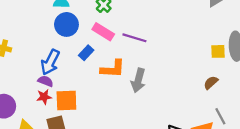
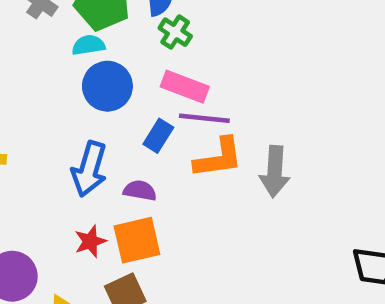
purple line: (134, 38) -> (204, 118), moved
purple semicircle: (45, 81) -> (140, 190), moved

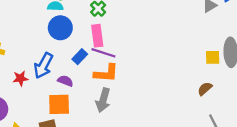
pink rectangle: (185, 87) -> (97, 36), turned 50
gray arrow: (275, 171) -> (103, 100), moved
red star: (90, 241) -> (20, 78), moved

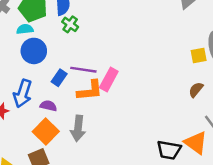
pink rectangle: (97, 36) -> (109, 80), moved, turned 45
gray arrow: (103, 100) -> (78, 128), moved
orange square: (59, 104) -> (46, 131), turned -35

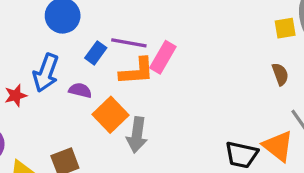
brown semicircle: (196, 90) -> (280, 74), turned 119
gray arrow: (78, 128) -> (137, 135), moved
orange square: (46, 131) -> (110, 115), moved

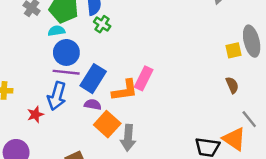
purple line: (129, 43) -> (66, 72), moved
blue rectangle: (96, 53) -> (93, 79), size x1.6
purple semicircle: (80, 90) -> (93, 105), moved

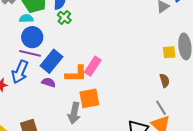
gray line: (249, 119) -> (161, 108), moved
orange square: (107, 124) -> (89, 98), moved, turned 30

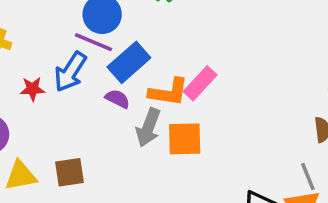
gray arrow: (74, 113) -> (148, 127), moved

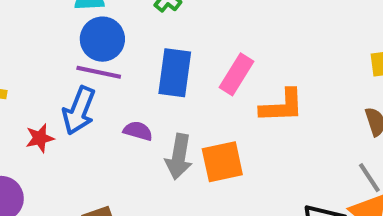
blue rectangle: (129, 62) -> (175, 73), moved, turned -30
pink rectangle: (200, 83) -> (236, 74), moved
orange L-shape: (169, 92) -> (282, 106), moved

